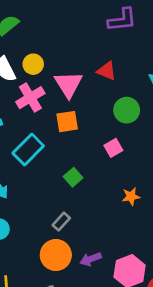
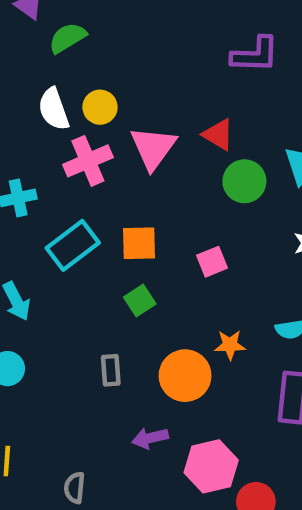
green circle: (127, 110) -> (244, 181), moved
orange square: (67, 122) -> (139, 243), moved
gray rectangle: (61, 222) -> (111, 370), turned -54
orange circle: (56, 255) -> (185, 376), moved

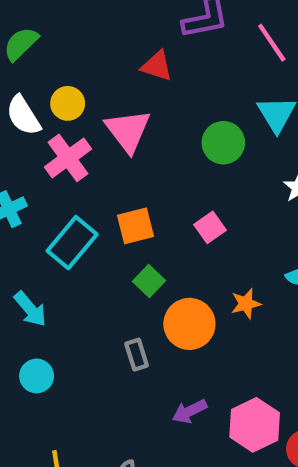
red triangle: (218, 135) -> (157, 66), moved
orange circle: (185, 376) -> (189, 324), moved

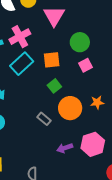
green circle: (223, 143) -> (80, 42), moved
pink cross: (68, 158) -> (20, 37), moved
gray rectangle: (137, 355) -> (44, 119), turned -40
pink hexagon: (255, 425) -> (93, 144), moved

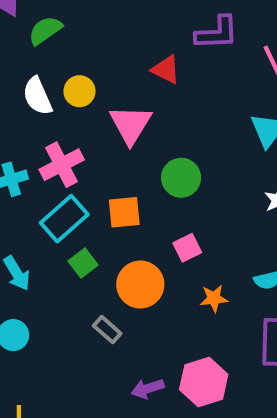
pink square: (86, 65) -> (187, 248), moved
green square: (54, 86) -> (83, 263), moved
orange circle: (70, 108) -> (140, 285), moved

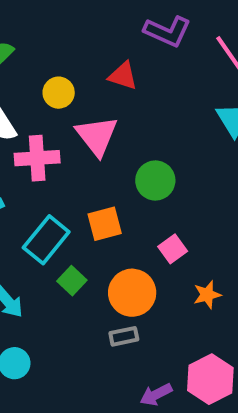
purple L-shape: (217, 33) -> (167, 31), turned 36
yellow circle: (79, 91) -> (59, 93), moved
pink cross: (62, 165) -> (37, 158), moved, turned 33
gray rectangle: (107, 330) -> (124, 336), moved, turned -44

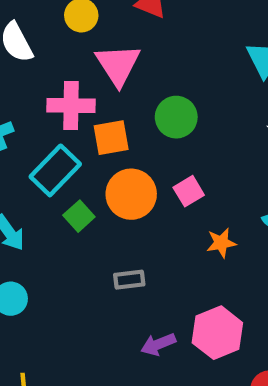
pink cross: (37, 158) -> (71, 106), moved
orange square: (105, 224) -> (111, 138), moved
orange circle: (132, 293) -> (131, 194), moved

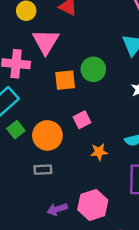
green circle: (176, 117) -> (93, 69), moved
orange square: (111, 138) -> (65, 80), moved
orange circle: (131, 194) -> (47, 135), moved

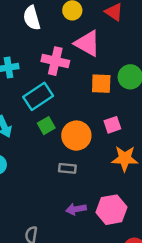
pink triangle: (46, 42) -> (87, 43), turned -40
orange star: (99, 152) -> (125, 159), size x1.5

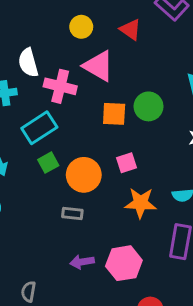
white semicircle: (32, 18) -> (28, 63), moved

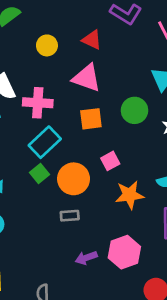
pink triangle: (98, 66) -> (87, 78), moved
green circle: (149, 106) -> (134, 110), moved
cyan rectangle: (39, 128) -> (45, 142), moved

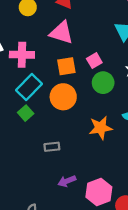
green circle: (134, 110) -> (103, 83), moved
pink square: (110, 161) -> (94, 61), moved
orange circle: (74, 179) -> (63, 97), moved
pink hexagon: (124, 252) -> (99, 192), moved

